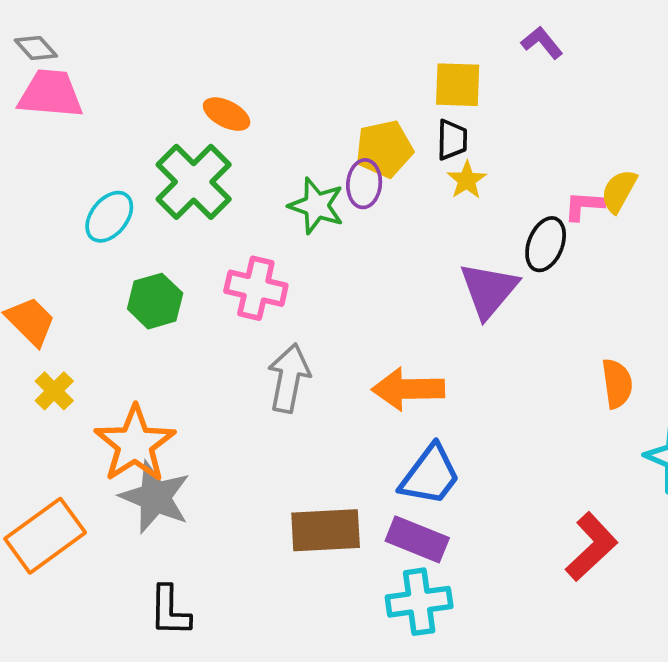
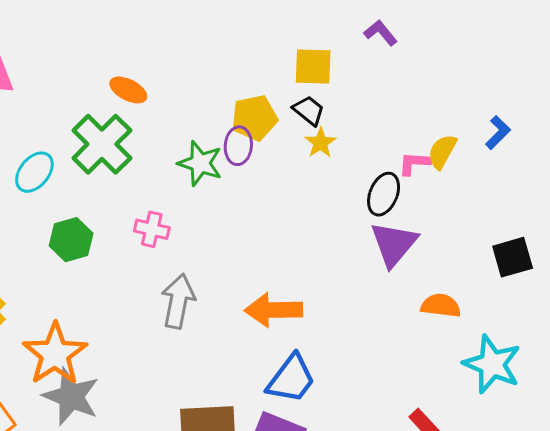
black trapezoid: (452, 140) -> (309, 111), turned -52
pink cross: (256, 288) -> (152, 229), size x0.7
purple triangle: (489, 290) -> (394, 244), moved
orange semicircle: (617, 384) -> (441, 306), turned -75

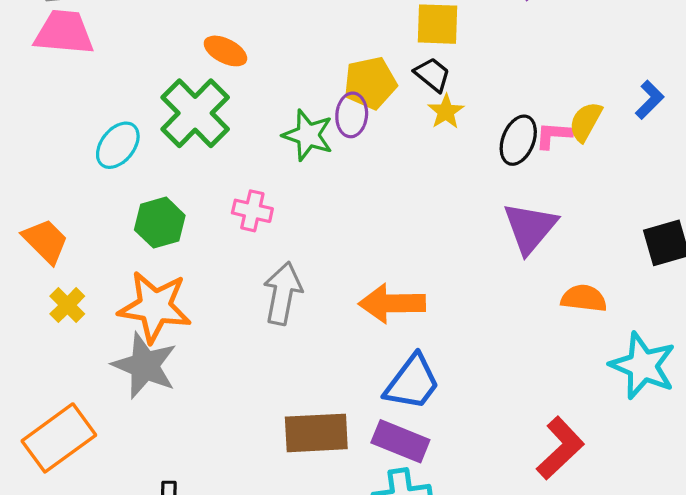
black ellipse: (384, 194) -> (518, 140), moved
orange star: (55, 354) -> (155, 307), moved, turned -30
gray star: (71, 397) -> (145, 366), moved

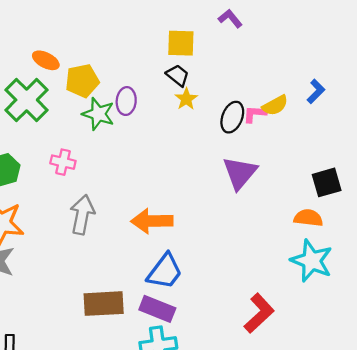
yellow pentagon: (370, 83) -> (82, 81), moved
yellow semicircle: (586, 122) -> (275, 105), turned -148
orange semicircle: (584, 298) -> (308, 218), moved

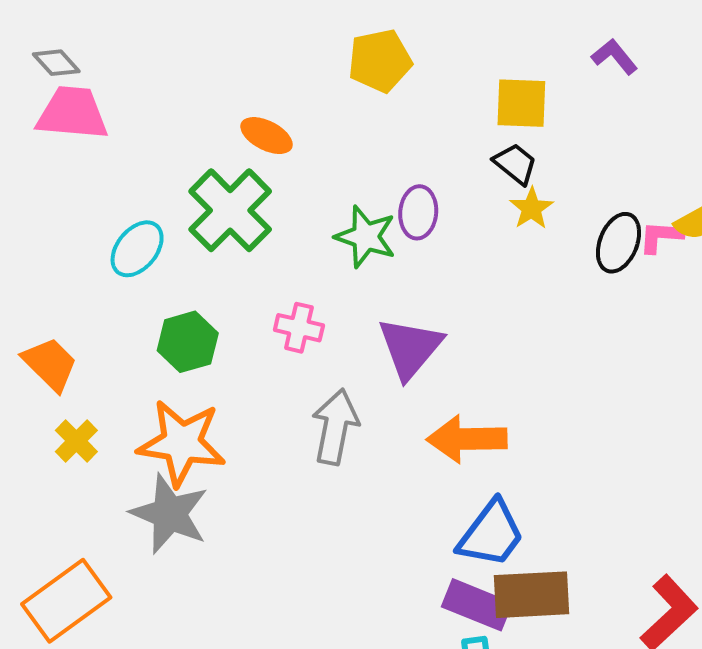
yellow pentagon: (82, 81) -> (380, 61), moved
purple triangle: (240, 173) -> (410, 348), moved
brown rectangle: (104, 304) -> (532, 595), moved

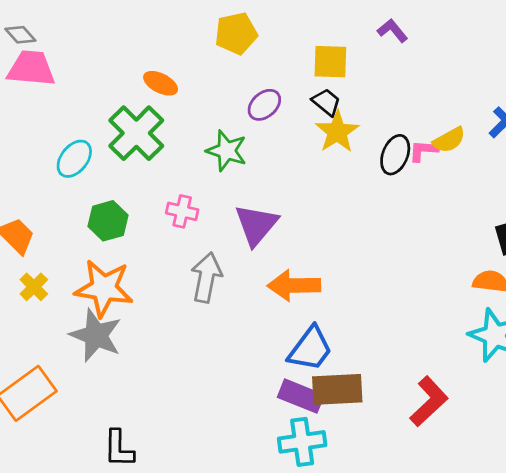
yellow star: (532, 208) -> (337, 132), size x1.5
purple ellipse: (418, 212) -> (264, 105), moved, turned 44

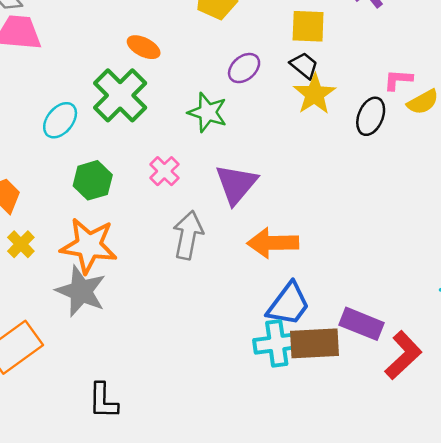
pink L-shape: (423, 151) -> (398, 80), moved
pink cross: (182, 211) -> (164, 171), turned 32
purple rectangle: (301, 396) -> (362, 324), moved
cyan cross: (302, 442) -> (277, 343), moved

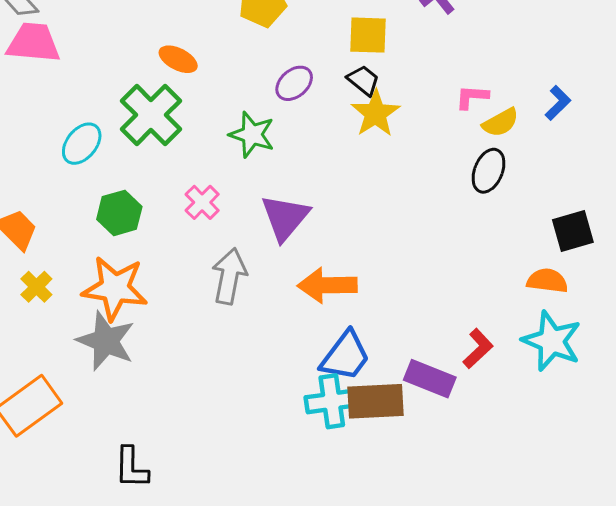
black ellipse: (371, 116) -> (488, 171), moved
red L-shape: (403, 355) -> (478, 349), moved, size x0.7

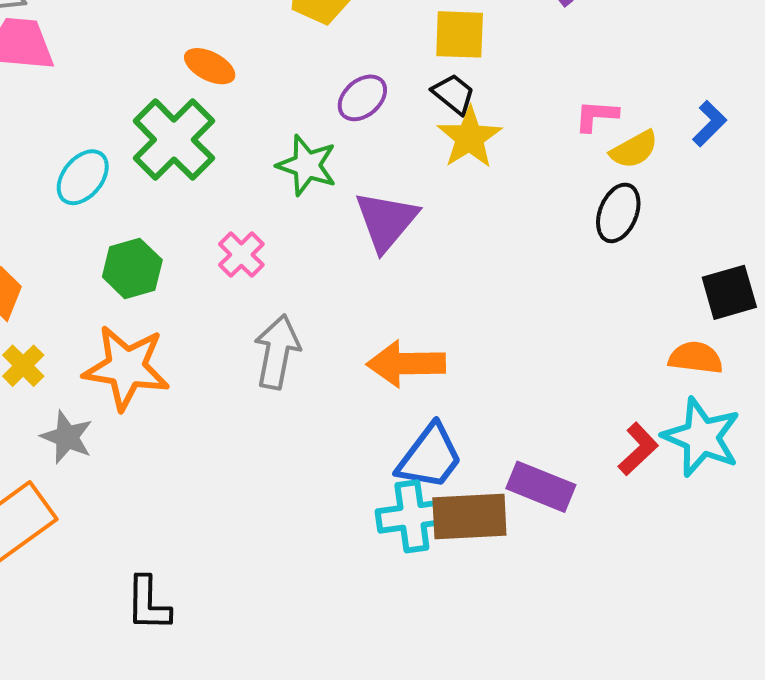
purple triangle: (285, 217) -> (386, 221), moved
gray star: (106, 341) -> (67, 437), moved, size x0.7
red L-shape: (478, 349) -> (638, 449), moved

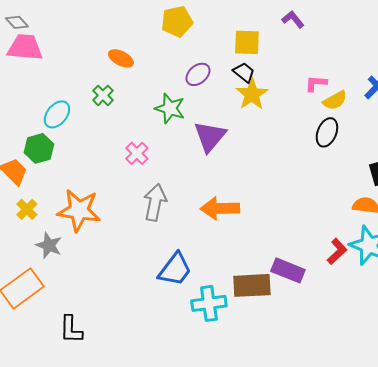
green cross: (174, 140) -> (103, 95), size x0.5
green hexagon: (132, 268) -> (39, 148), moved
blue trapezoid: (430, 457) -> (175, 269), moved
cyan cross: (412, 516) -> (209, 303), moved
black L-shape: (148, 604) -> (71, 329), moved

